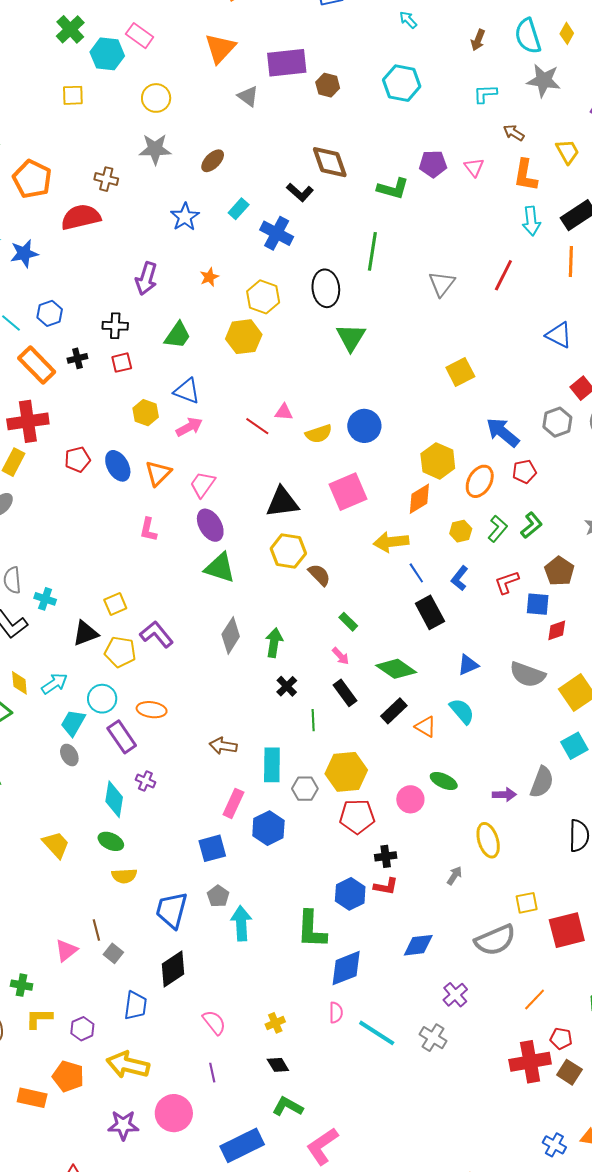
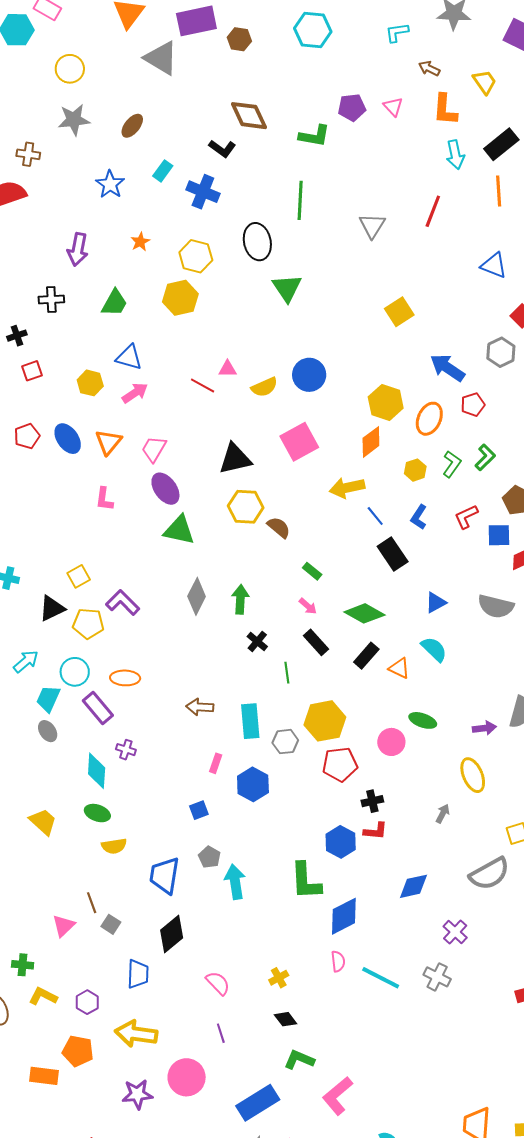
gray triangle: (248, 96) -> (161, 58), size x1.6
red square: (122, 363) -> (32, 371), moved
pink rectangle: (233, 803) -> (216, 763), size x0.7
blue square: (212, 848) -> (199, 810), size x0.7
yellow L-shape: (39, 1018) -> (43, 996), turned 32

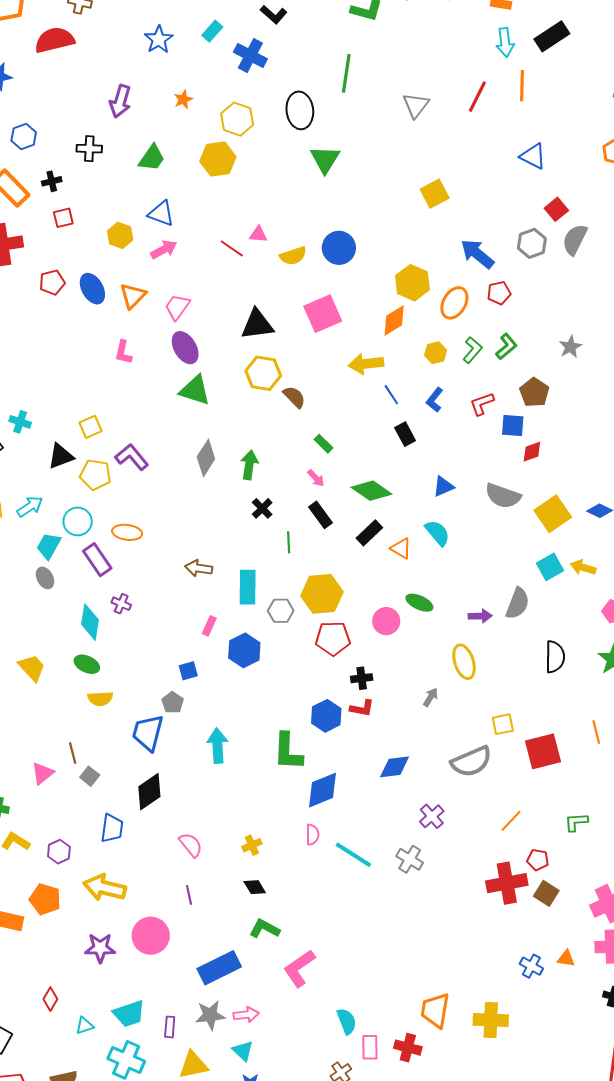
orange line: (499, 191) -> (522, 86), moved
black rectangle: (393, 554) -> (405, 434), size x0.7
gray pentagon: (209, 857) -> (173, 703), moved

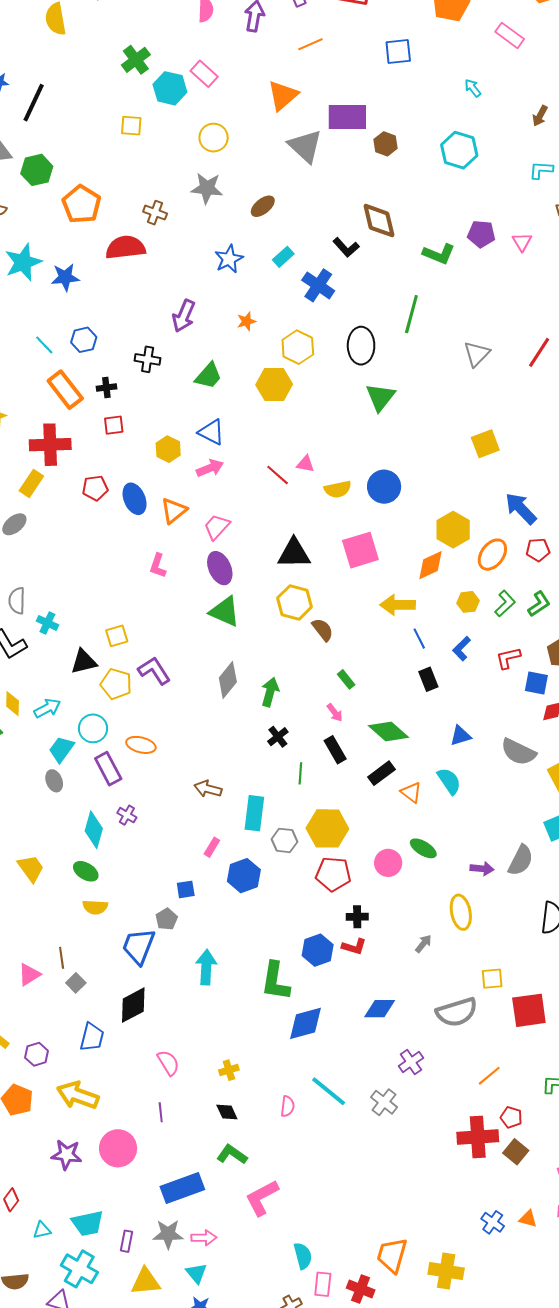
pink semicircle: (312, 835) -> (287, 1106), moved

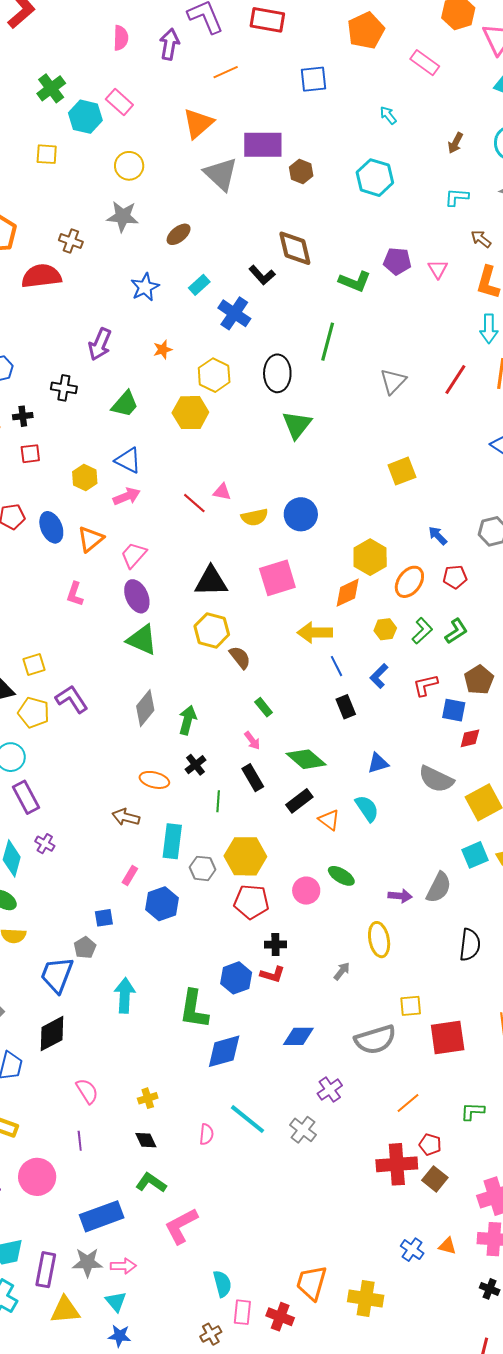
blue arrow: (521, 508) -> (438, 536), size x0.6
orange ellipse: (141, 745) -> (154, 780), moved
purple rectangle: (126, 1241) -> (46, 1270), size x1.6

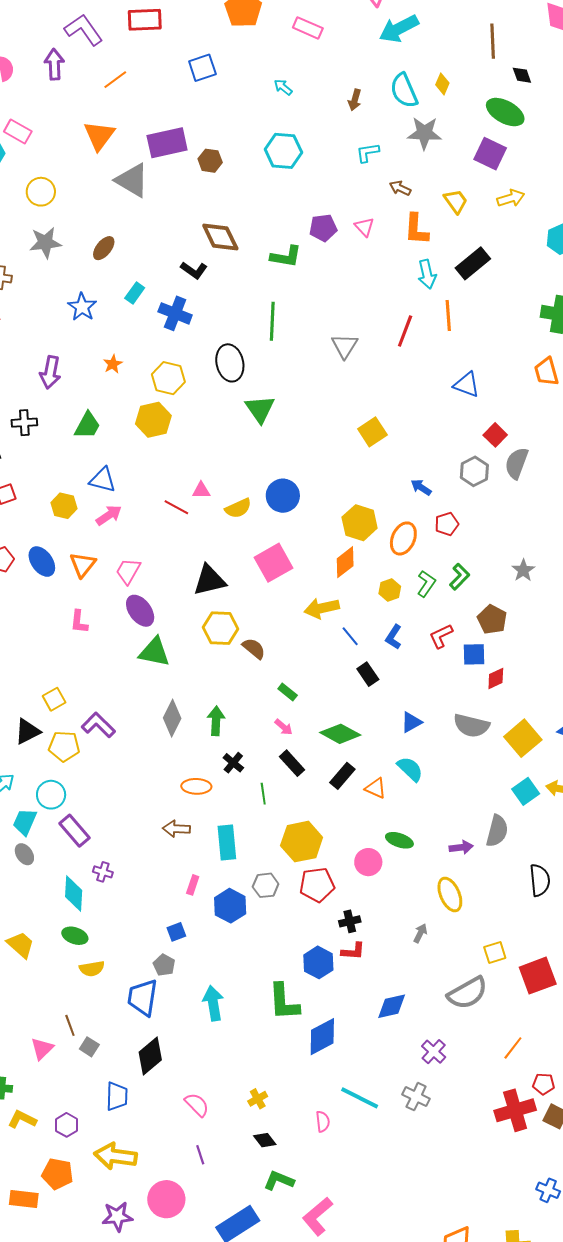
gray hexagon: (202, 868) -> (266, 885), moved

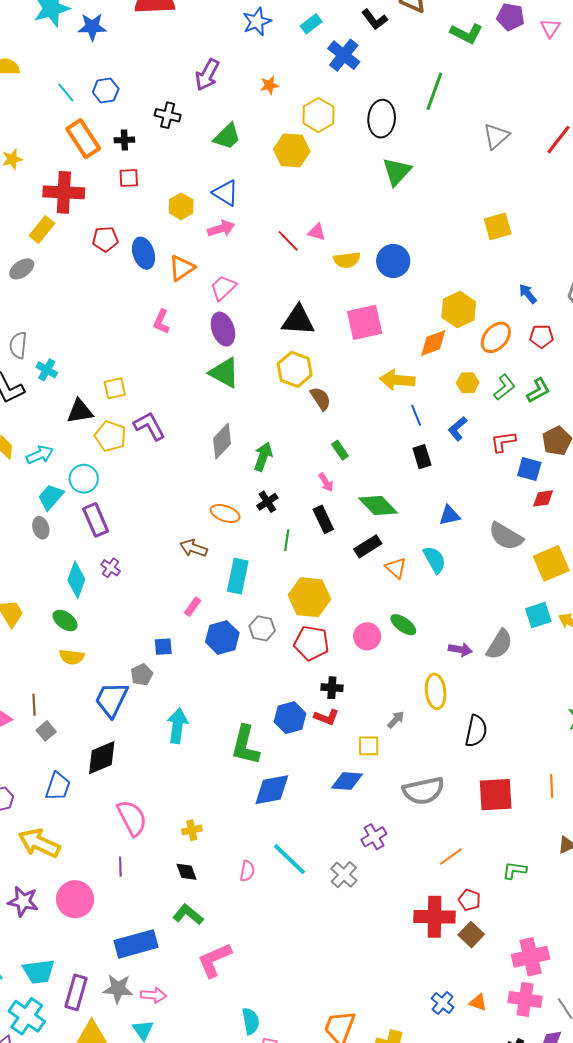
black semicircle: (540, 880) -> (476, 731), moved
yellow square: (495, 953) -> (369, 746), moved
pink semicircle: (197, 1105) -> (132, 818), size x1.4

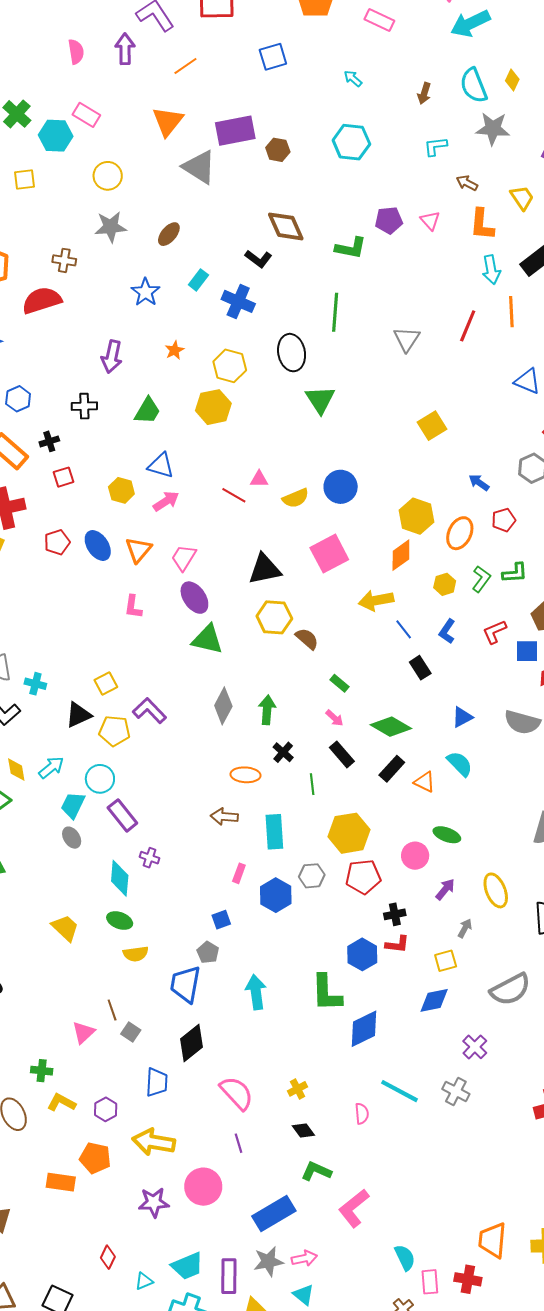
green L-shape: (538, 390) -> (515, 573), turned 40
purple arrow: (460, 650) -> (445, 889), moved, turned -45

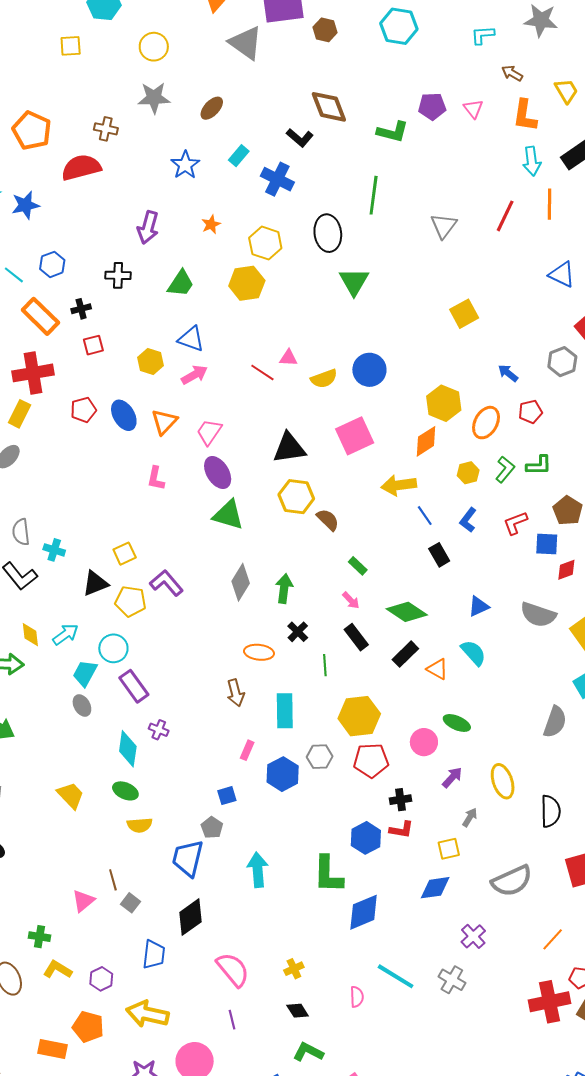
brown arrow: (224, 817) -> (235, 693), turned -112

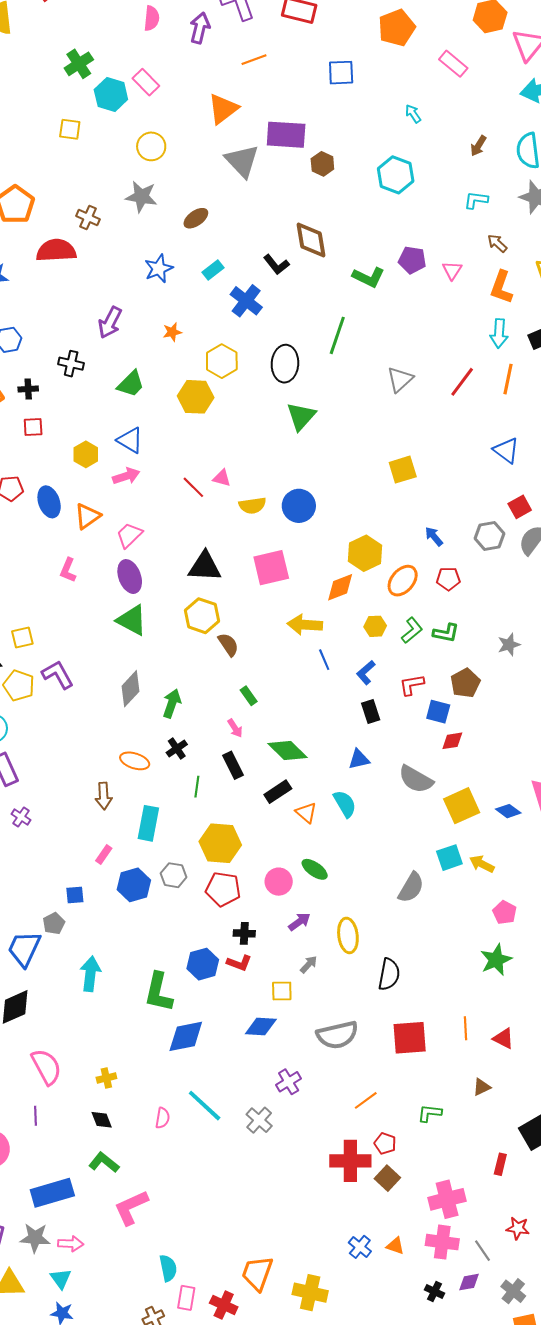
black rectangle: (439, 555) -> (371, 711), moved

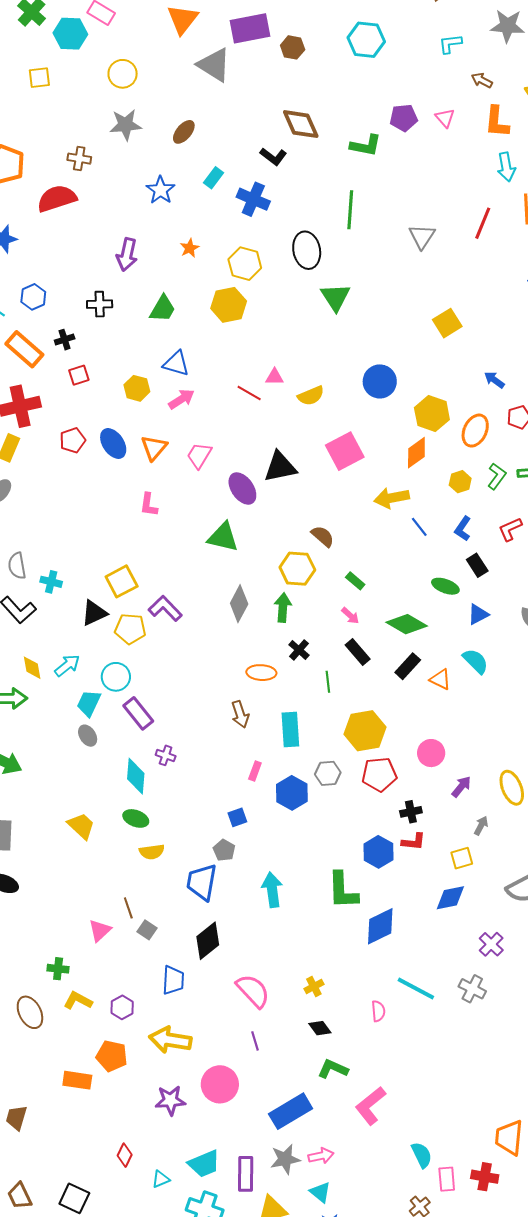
blue circle: (299, 506) -> (380, 381), moved
purple ellipse: (130, 577) -> (242, 488), moved
yellow hexagon: (202, 616) -> (297, 569), moved
yellow square: (22, 638) -> (122, 581), size x1.4
green ellipse: (315, 869) -> (445, 586), moved

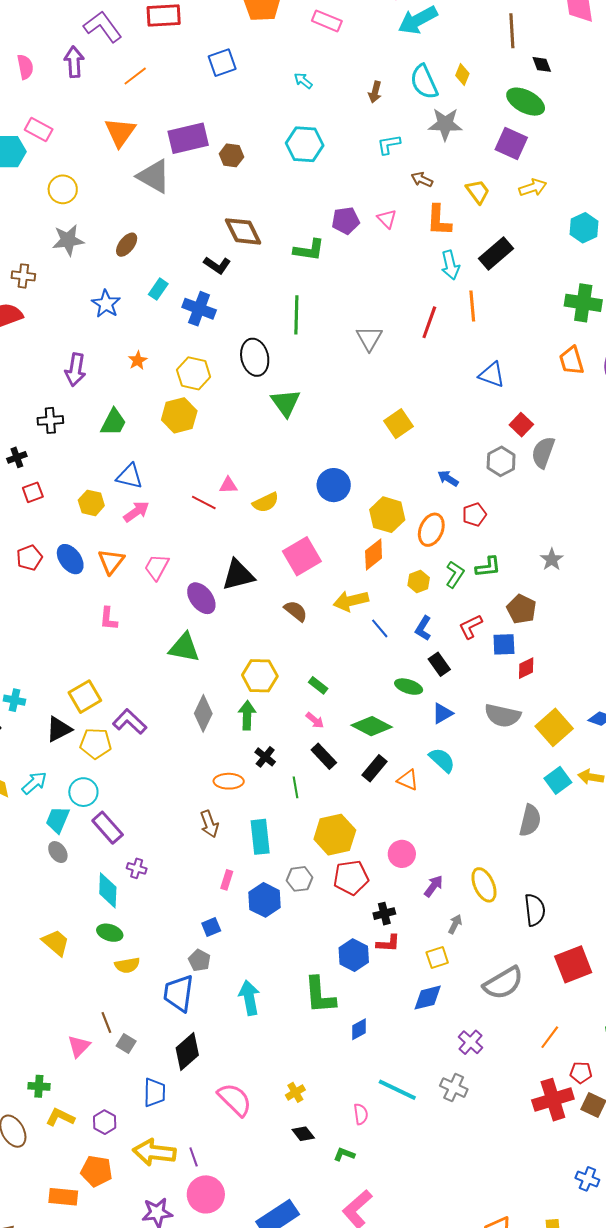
brown semicircle: (323, 536) -> (296, 611), moved
blue diamond: (380, 926) -> (359, 1029), size x0.6
purple line: (255, 1041) -> (194, 1157), moved
green L-shape: (333, 1069) -> (344, 1154), moved, size x0.7

